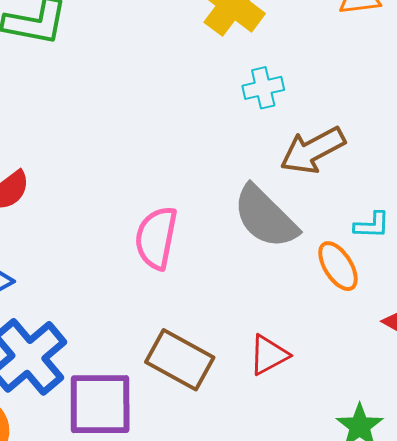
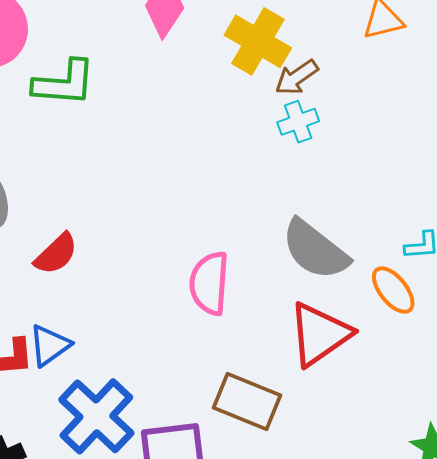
brown arrow: (313, 150) -> (297, 77), moved, size x0.7
red triangle: (269, 355) -> (320, 334), moved, size x1.6

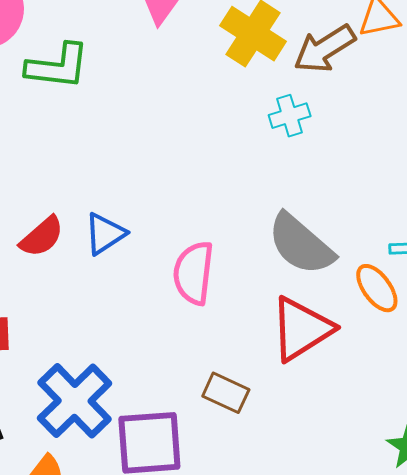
brown arrow: (297, 77) -> (324, 49), moved, size x1.4
blue triangle: (50, 345) -> (105, 234), moved
brown rectangle: (247, 402) -> (226, 393), size x0.7

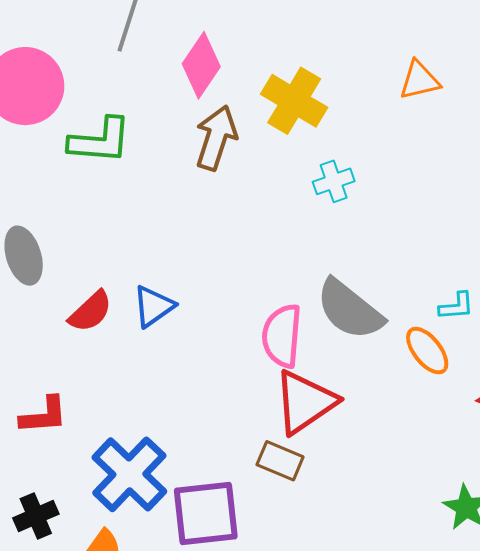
brown arrow: (324, 49) -> (216, 138), moved, turned 142
pink semicircle: (194, 273) -> (282, 336), moved
red triangle: (301, 329) -> (305, 402), moved

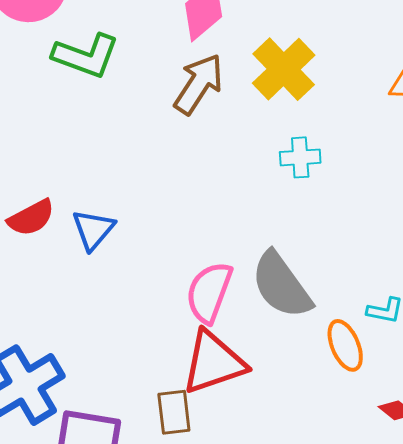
blue triangle: (153, 306) -> (93, 230), turned -30
brown rectangle: (280, 461) -> (174, 412), turned 45

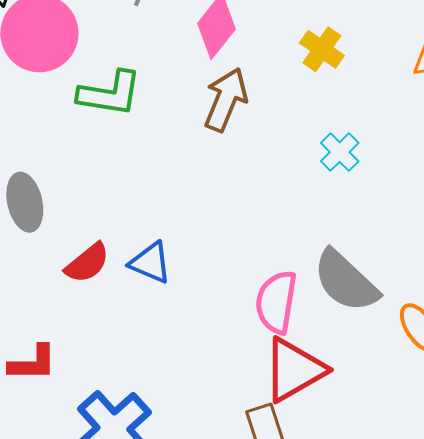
yellow cross: (284, 69) -> (322, 49), moved, size x0.7
cyan cross: (300, 157) -> (340, 152), turned -30
blue triangle: (93, 230) -> (150, 263), turned -36

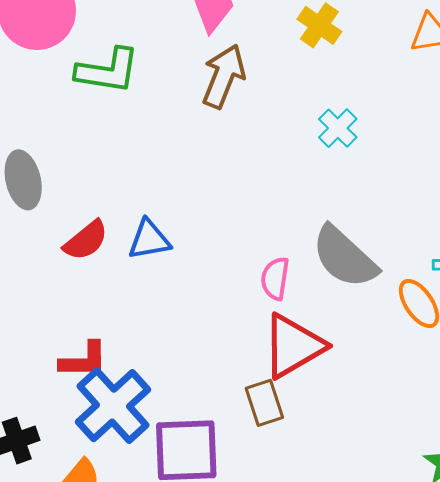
blue triangle: (150, 263) -> (149, 240), turned -33
pink semicircle: (276, 302) -> (275, 278), size x0.7
red L-shape: (33, 363) -> (84, 360), moved

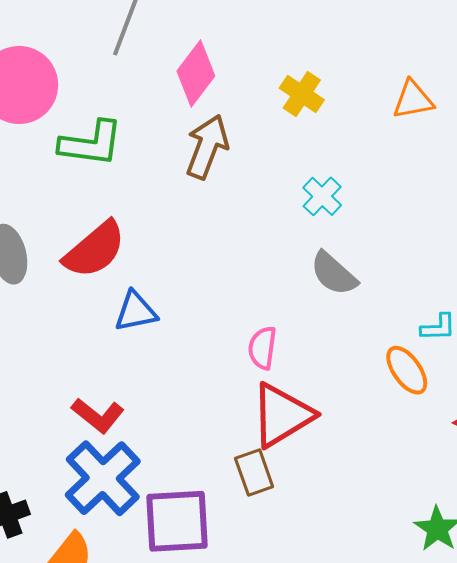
red semicircle: (86, 240) -> (95, 250), moved, size x1.4
gray semicircle: (344, 257) -> (334, 274), moved, size x0.7
red L-shape: (84, 360) -> (98, 415), moved, turned 40

